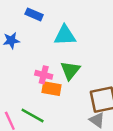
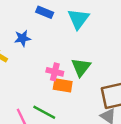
cyan triangle: (65, 35) -> (78, 19), moved, turned -50

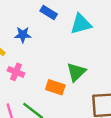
cyan triangle: (78, 19) -> (81, 24), turned 30
pink cross: (55, 72) -> (16, 72), moved

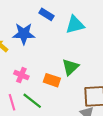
blue star: (23, 35) -> (24, 34), size x1.5
pink cross: (16, 72) -> (21, 75), moved

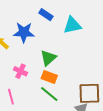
green triangle: (70, 67) -> (48, 58), moved
green line: (32, 101) -> (49, 94), moved

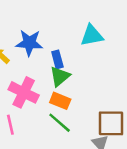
blue rectangle: (46, 15) -> (57, 59), moved, turned 40
pink cross: (20, 71) -> (24, 92), size x1.6

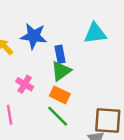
pink cross: (24, 92) -> (25, 84), size x0.6

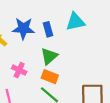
blue rectangle: (60, 54) -> (48, 29), moved

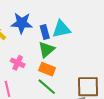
cyan triangle: (75, 22) -> (61, 29), moved
blue rectangle: (48, 29) -> (45, 32), moved

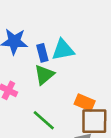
orange rectangle: (47, 69) -> (85, 103), moved

